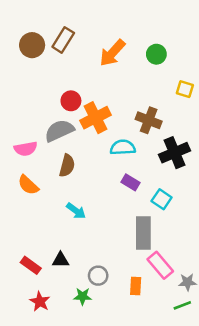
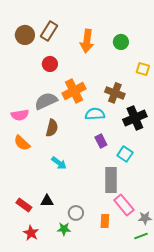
orange arrow: (112, 53) -> (87, 41), turned -35
red circle: (71, 101) -> (50, 64), moved
purple rectangle: (130, 182) -> (101, 141), turned 32

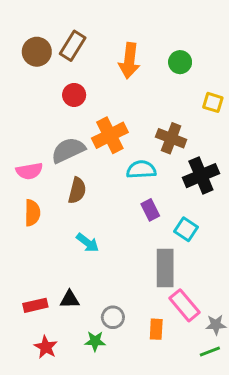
orange semicircle: (22, 143) -> (32, 213), turned -132
red rectangle: (24, 205) -> (35, 305), turned -49

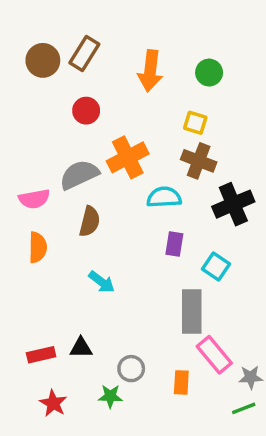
yellow square: (213, 102) -> (195, 123), moved
purple rectangle: (150, 210) -> (174, 244), turned 36

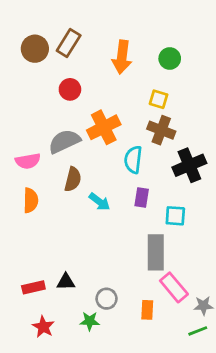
cyan semicircle: (164, 197) -> (133, 160), turned -80
cyan square: (216, 266) -> (175, 216), turned -30
cyan arrow: (102, 282) -> (99, 202), moved

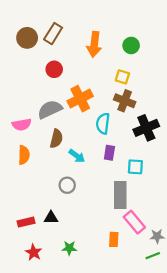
gray circle: (106, 299) -> (67, 185), moved

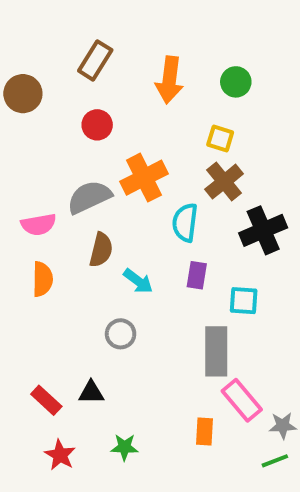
brown circle: (27, 38) -> (23, 94), moved
brown cross: (125, 101) -> (224, 182), turned 30
red rectangle: (26, 222) -> (46, 400), turned 56

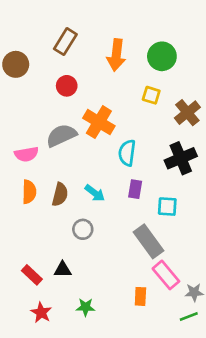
green circle: (236, 82) -> (162, 56), size x1.4
orange cross: (144, 178) -> (99, 122), turned -32
brown cross: (224, 182) -> (187, 113), moved
brown semicircle: (101, 250) -> (60, 194), moved
gray rectangle: (216, 351) -> (149, 241), turned -36

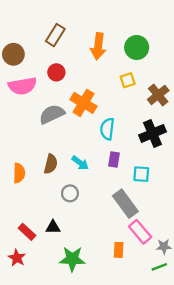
yellow square: (151, 95) -> (128, 80), turned -35
pink semicircle: (26, 154) -> (22, 86), moved, size x1.4
orange semicircle: (29, 192) -> (19, 173), moved
green star: (85, 307) -> (72, 259), size x1.6
red star: (41, 312) -> (17, 258), moved

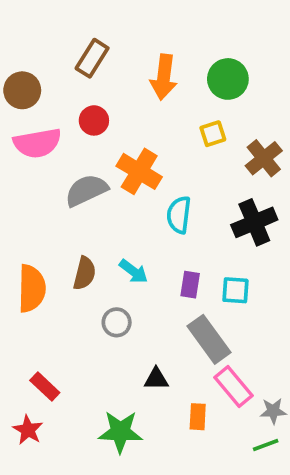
purple rectangle: (114, 159) -> (190, 285), moved
orange semicircle: (19, 173) -> (32, 288), size x1.4
black triangle: (53, 227) -> (156, 379), moved

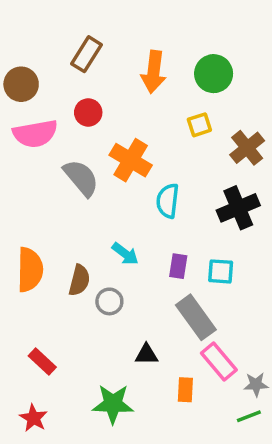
gray semicircle: (86, 190) -> (81, 178), turned 75
brown semicircle: (84, 273) -> (79, 280), moved
red star: (28, 430) -> (33, 418), moved

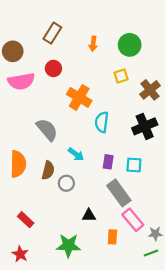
orange arrow: (154, 72) -> (93, 44), size x0.6
gray semicircle: (81, 178) -> (47, 130), moved

